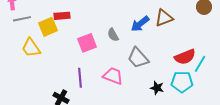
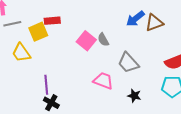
blue arrow: (140, 24) -> (135, 19), moved
pink square: (87, 43) -> (86, 41), moved, turned -30
purple line: (80, 78) -> (46, 85), moved
black star: (157, 88) -> (134, 96), moved

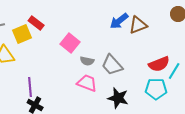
red rectangle: (52, 21) -> (36, 23), turned 42
gray semicircle: (103, 40) -> (87, 61), moved, turned -48
black star: (134, 96) -> (118, 98), size x1.5

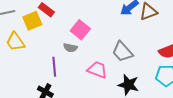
gray semicircle: (87, 61) -> (70, 48), moved
purple line: (30, 87) -> (54, 67), moved

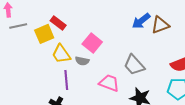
yellow trapezoid: (15, 42) -> (61, 54), moved

